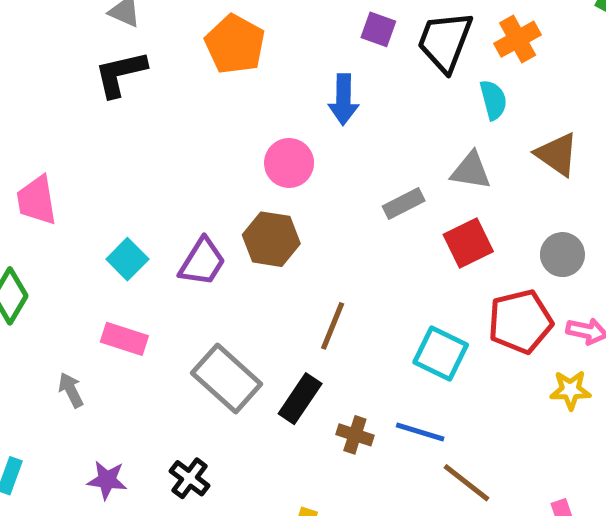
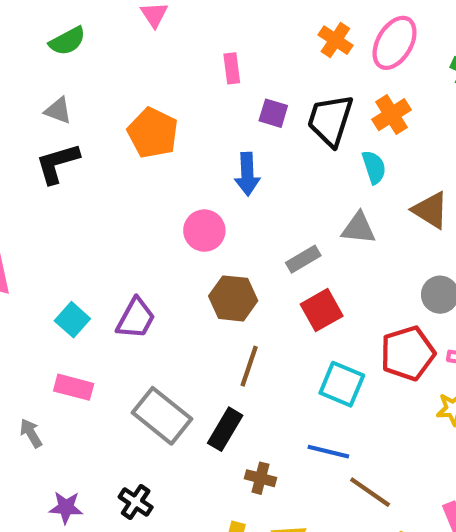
brown hexagon: (271, 239) -> (233, 298), moved
red square: (468, 243) -> (322, 310), moved
brown cross: (355, 435) -> (260, 478), moved

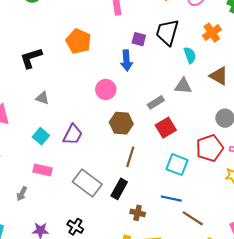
gray triangle: (58, 111) -> (42, 98), moved
purple square: (273, 113) -> (139, 39), moved
orange cross: (392, 115) -> (212, 33), moved
gray arrow: (31, 433) -> (22, 194), turned -120

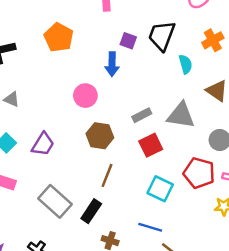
gray triangle: (183, 86) -> (181, 115), moved, size x1.4
red pentagon: (210, 148) -> (199, 173), turned 30

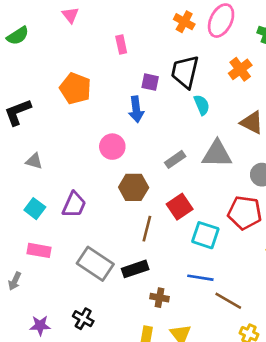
cyan semicircle: (186, 64) -> (202, 105), moved
red square: (151, 145) -> (180, 207), moved
black rectangle: (91, 211) -> (135, 269), turned 45

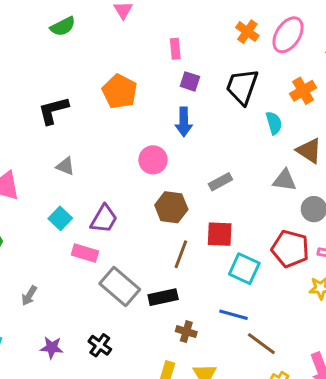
purple square: (150, 82) -> (190, 81), moved
cyan semicircle: (202, 105) -> (274, 123), moved
gray triangle: (217, 154) -> (285, 180), moved, size x0.7
red square: (180, 207) -> (220, 234), turned 30
pink rectangle: (39, 250) -> (85, 253), moved

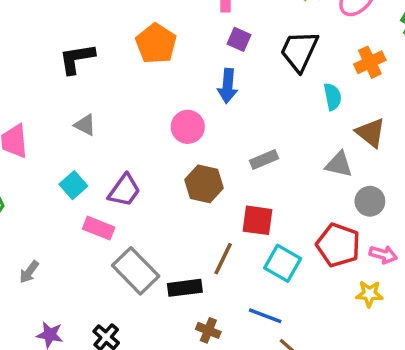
brown line: (181, 254) -> (223, 259), moved

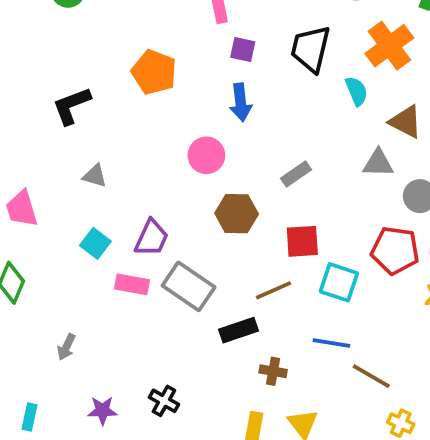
orange cross: (370, 62) -> (389, 46), size x1.4
brown line: (223, 259) -> (273, 290), turned 52
gray rectangle: (136, 271) -> (189, 286), moved

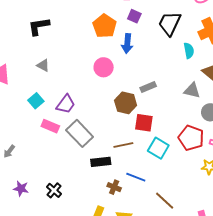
orange pentagon: (154, 72) -> (105, 26), moved
brown hexagon: (237, 214) -> (126, 103), moved
blue line: (331, 343) -> (136, 177), moved

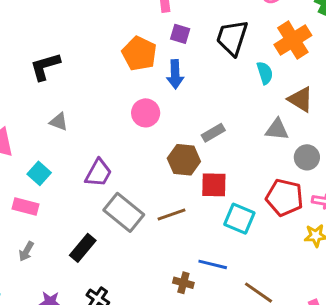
cyan square: (36, 101) -> (39, 173), moved
pink rectangle: (50, 126) -> (26, 206), moved
brown line: (123, 145) -> (171, 215), moved
black rectangle: (101, 162) -> (83, 248), moved, turned -36

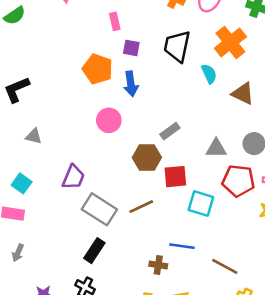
gray triangle: (277, 129) -> (216, 148), moved
black rectangle: (83, 248) -> (94, 251), moved

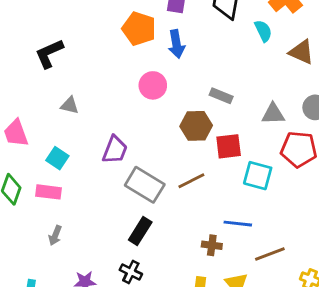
gray rectangle: (170, 131) -> (221, 96), turned 60
brown line: (225, 266) -> (270, 254), moved, turned -48

